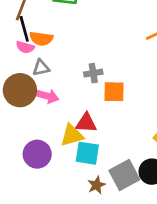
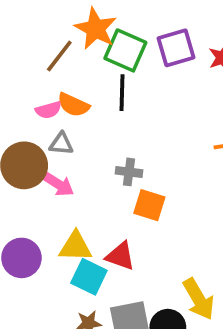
black line: (24, 29) -> (122, 93), moved
pink semicircle: (25, 47) -> (48, 110), turned -48
red triangle: (86, 123) -> (120, 256), moved

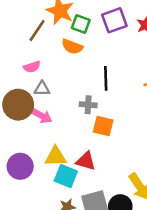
green square: (125, 50) -> (81, 24), size x0.7
black line: (122, 93) -> (106, 78), moved
orange semicircle: (73, 105) -> (72, 47), moved

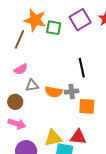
orange semicircle: (72, 47) -> (54, 92), moved
brown circle: (18, 105) -> (15, 102), size x0.6
pink arrow: (42, 116) -> (17, 124), moved

